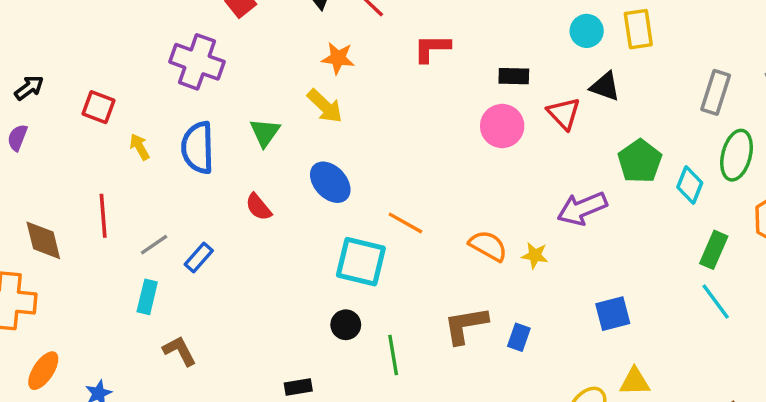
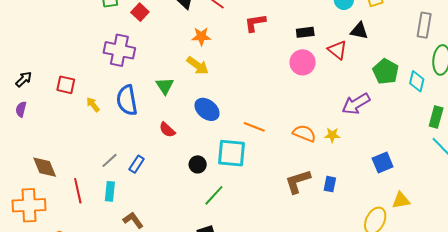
red line: (103, 216) -> (78, 191), moved
black circle: (346, 325) -> (198, 164), moved
green line: (393, 355) -> (214, 195), moved, turned 60

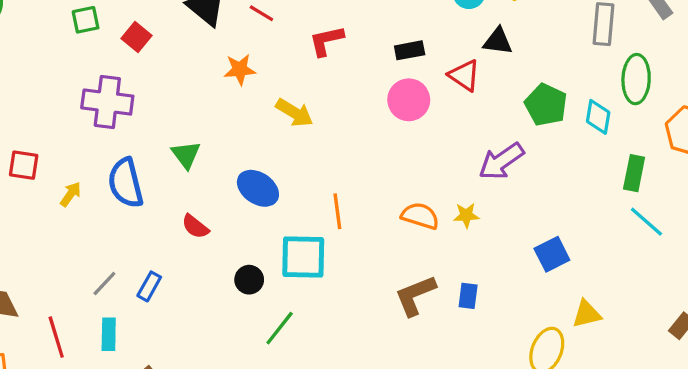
yellow arrow: (198, 65) -> (294, 113), moved
yellow arrow: (93, 105) -> (71, 194), turned 77
orange line: (254, 127) -> (337, 211), turned 65

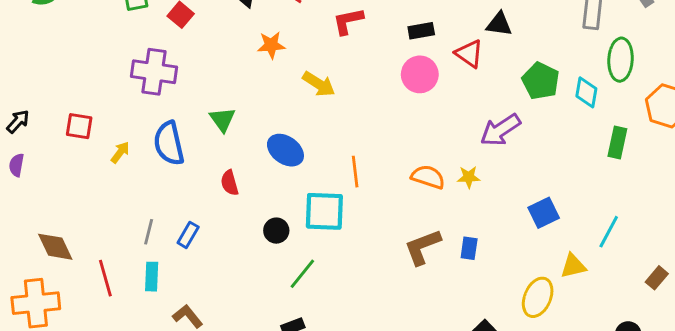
cyan line: (646, 222) -> (609, 232), moved, turned 76
red semicircle: (195, 227) -> (230, 183), turned 35
gray line: (104, 284) -> (149, 232), turned -30

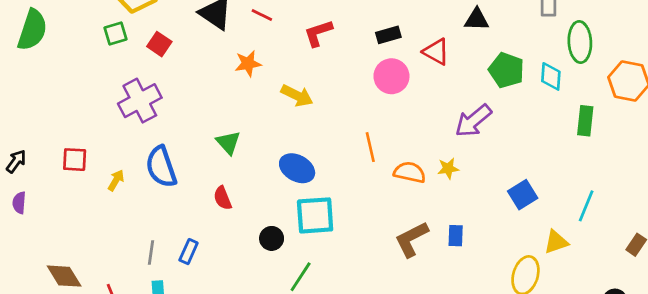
black triangle: (499, 24) -> (477, 19), moved
purple cross: (154, 72) -> (140, 101), turned -30
green triangle: (222, 119) -> (228, 142), moved
blue ellipse: (285, 150) -> (297, 168), moved
orange line: (355, 172) -> (370, 147), moved

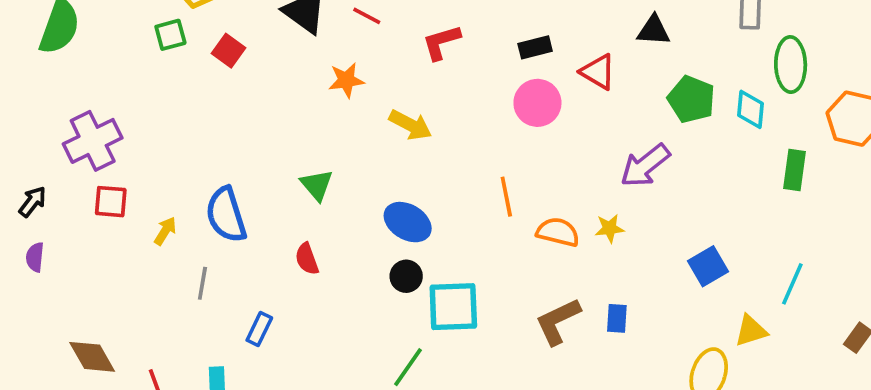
purple cross: (140, 101) -> (93, 141), moved
cyan square: (315, 215) -> (453, 307), moved
black circle: (272, 238) -> (406, 276), moved
gray line: (151, 252) -> (202, 283), moved

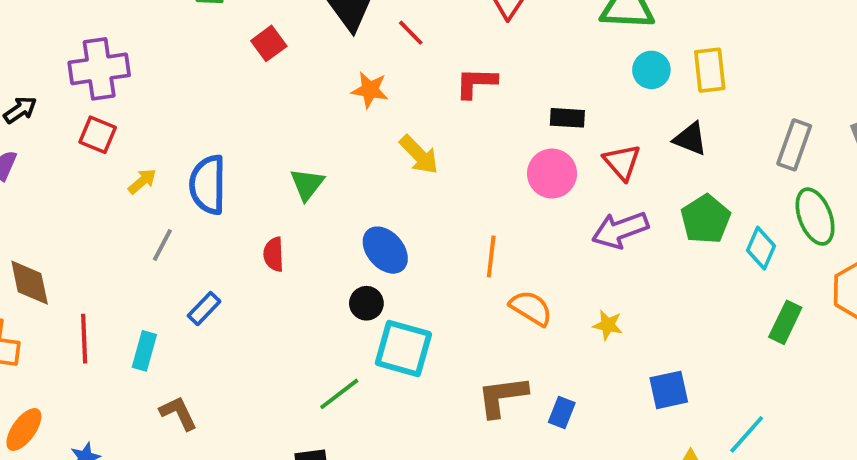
red square: (229, 51) -> (269, 43), moved
green ellipse: (791, 65) -> (815, 217), turned -38
purple arrow: (645, 166) -> (620, 230), moved
yellow star: (609, 228) -> (608, 325), moved

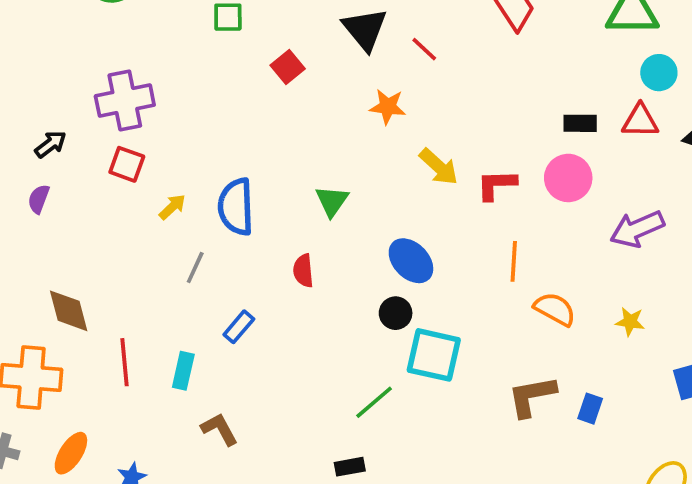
red L-shape: (476, 83) -> (496, 185), moved
red triangle: (622, 162) -> (640, 121), moved, turned -45

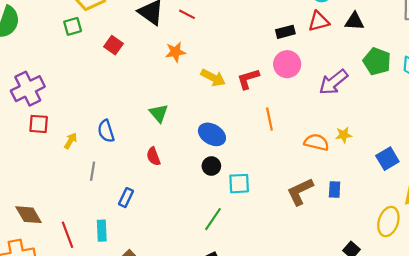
blue semicircle: (236, 207) -> (106, 131), size x0.7
orange semicircle: (555, 309) -> (316, 142), moved
cyan square: (434, 355) -> (239, 184), size x0.7

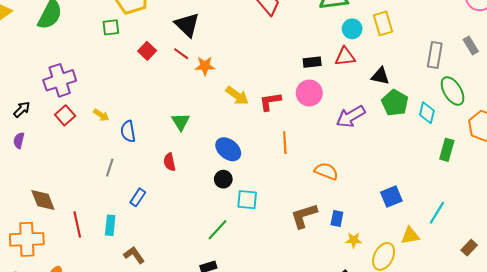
red line: (187, 14) -> (181, 54), moved
black triangle: (354, 21) -> (380, 76), moved
red square: (39, 124) -> (65, 115), turned 36
yellow star: (344, 135) -> (354, 240), moved
yellow arrow: (71, 141) -> (101, 115), moved, turned 84

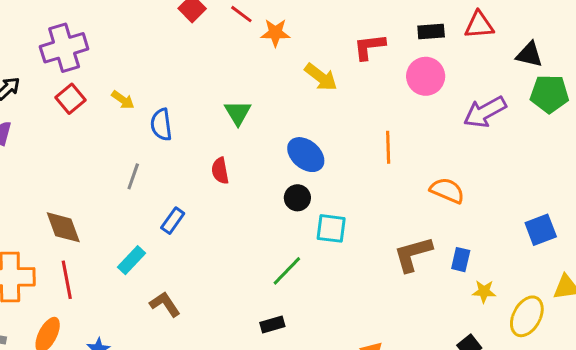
red L-shape: (270, 102) -> (369, 47), moved
green pentagon: (395, 103) -> (549, 94), turned -30
brown diamond: (43, 200) -> (63, 227), moved
red line: (77, 225) -> (67, 280), moved
cyan rectangle: (110, 225) -> (131, 260), turned 36

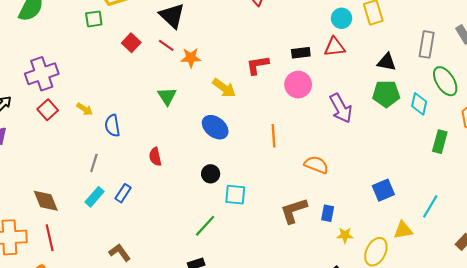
black triangle: (529, 55) -> (387, 62), moved
purple arrow: (485, 112) -> (341, 108), turned -88
green triangle: (238, 113) -> (167, 96), moved
blue ellipse: (306, 155) -> (215, 127), moved
cyan rectangle: (131, 260) -> (94, 197), moved

